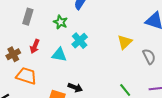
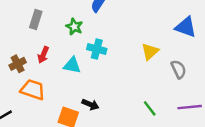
cyan cross: (80, 41) -> (97, 49), turned -35

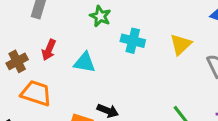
green star: (74, 27) -> (100, 16), moved
cyan cross: (97, 49) -> (133, 41), moved

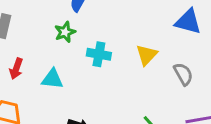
green star: (100, 16) -> (65, 32), turned 30

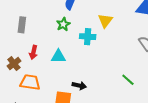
yellow triangle: (147, 55) -> (105, 21), moved

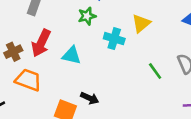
red arrow: (33, 52) -> (41, 43), size x1.5
green line: (128, 80) -> (155, 71), moved

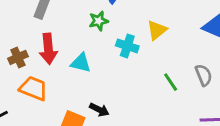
red arrow: (41, 43) -> (48, 49), turned -32

